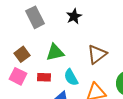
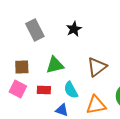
brown square: (22, 54) -> (22, 67), turned 35

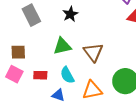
green triangle: (55, 65) -> (62, 46), moved
brown triangle: (97, 67) -> (93, 52), turned -30

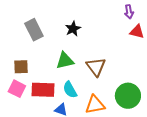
red rectangle: (40, 75) -> (43, 90), size x1.6

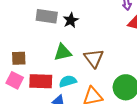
gray rectangle: (34, 30) -> (47, 16), moved, turned -55
cyan semicircle: (70, 90) -> (68, 81), turned 102

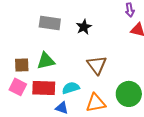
black star: (71, 20) -> (84, 27), moved
green triangle: (63, 52) -> (46, 61), moved

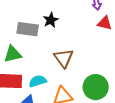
gray rectangle: (50, 23) -> (28, 29), moved

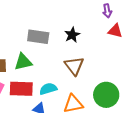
black star: (51, 20) -> (72, 35), moved

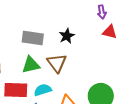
green triangle: (23, 62) -> (31, 65), moved
brown triangle: (74, 66) -> (57, 63), moved

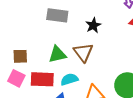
gray rectangle: (33, 38) -> (57, 15), moved

